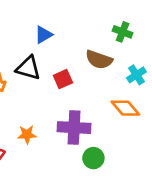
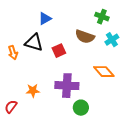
cyan cross: (136, 75) -> (112, 40), moved

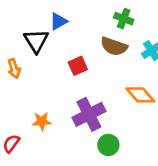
green cross: (102, 17) -> (124, 19), moved
black triangle: (34, 43) -> (36, 41), moved, turned 42
purple cross: (67, 86) -> (89, 114), turned -30

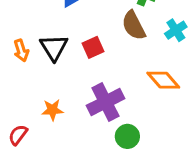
black triangle: (36, 41) -> (54, 47), moved
brown semicircle: (114, 46) -> (134, 25), turned 44

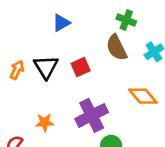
orange arrow: (21, 50) -> (17, 70), turned -138

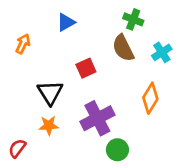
black triangle: (46, 67) -> (50, 92), moved
orange arrow: (17, 70) -> (23, 44), moved
orange diamond: (143, 96) -> (150, 98), turned 72

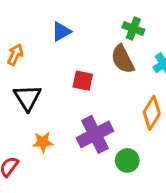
red square: (86, 68) -> (83, 81), turned 36
black triangle: (50, 92) -> (27, 98), moved
green circle: (117, 150) -> (127, 160), moved

